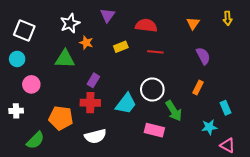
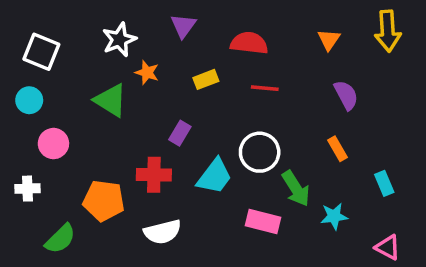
yellow arrow: (228, 18) -> (388, 31), size x1.6
green triangle: (65, 59) -> (111, 100), turned 30
purple rectangle: (93, 80) -> (180, 133), moved
orange rectangle: (198, 87) -> (337, 149), turned -56
cyan star: (209, 127) -> (334, 216), moved

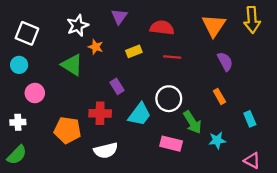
orange triangle: (329, 40) -> (214, 25), size x1.6
purple rectangle: (180, 133) -> (117, 86), turned -63
green semicircle: (60, 239) -> (17, 155), moved

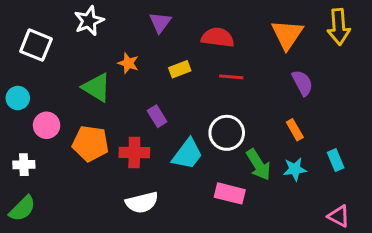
white star: (78, 25) -> (89, 21), moved
cyan circle: (19, 65) -> (18, 98), moved
orange pentagon: (67, 130) -> (90, 143), moved
cyan star: (217, 140) -> (295, 169), moved

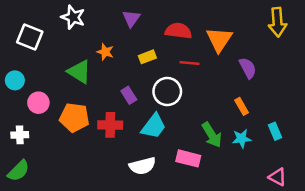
white star: (89, 21) -> (73, 17), turned -30
orange triangle: (287, 34) -> (219, 40), moved
white circle: (227, 133) -> (167, 92), moved
white semicircle: (142, 202) -> (142, 166), moved

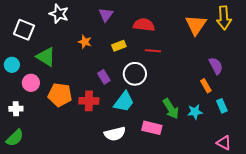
orange triangle: (219, 40) -> (196, 25), moved
purple semicircle: (248, 68) -> (216, 66), moved
green triangle: (79, 72) -> (46, 57), moved
orange rectangle: (242, 106) -> (206, 86), moved

